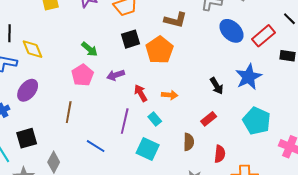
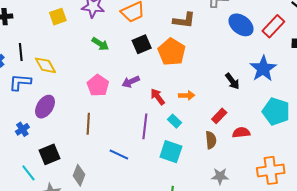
green arrow: (90, 49) -> (100, 44), moved
red rectangle: (209, 119) -> (219, 116), moved
red semicircle: (220, 154) -> (241, 133), moved, turned -96

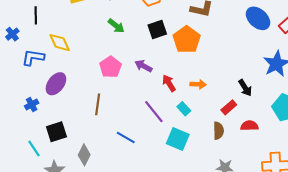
black line: (21, 52) -> (36, 15), moved
black arrow: (232, 81) -> (245, 88), moved
purple arrow: (131, 82) -> (143, 66), turned 48
purple line: (145, 126) -> (154, 112), turned -50

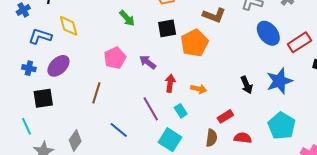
red arrow: (169, 83) -> (170, 83), turned 30
black arrow: (245, 88) -> (247, 85), moved
blue cross: (32, 105) -> (29, 68), moved, turned 32
black square: (56, 132) -> (43, 98), moved

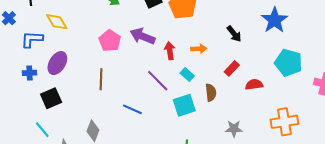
purple arrow: (148, 62) -> (143, 36), size x1.4
black arrow: (247, 85) -> (234, 34), moved
brown semicircle: (212, 138) -> (211, 92), moved
cyan square: (170, 140) -> (184, 105), turned -35

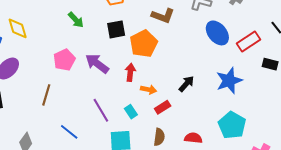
black arrow: (234, 34) -> (186, 84), turned -114
red arrow: (170, 51) -> (130, 72), moved
red rectangle: (232, 68) -> (163, 107), moved
brown semicircle: (211, 92) -> (159, 137), moved

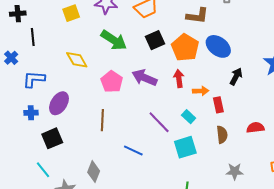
green arrow: (76, 20) -> (114, 40), size x1.5
yellow diamond: (18, 28) -> (77, 60), moved
blue ellipse: (217, 33) -> (218, 46), moved
red rectangle: (163, 107) -> (218, 105), turned -56

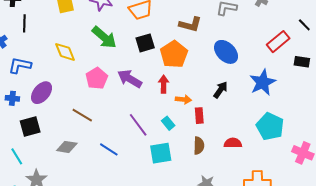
blue ellipse: (218, 46) -> (226, 52), moved
brown line: (102, 120) -> (82, 115), turned -70
gray diamond: (94, 172) -> (67, 147), moved, turned 70

